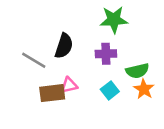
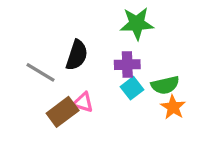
pink triangle: (69, 85) -> (83, 102), turned 30
cyan square: (110, 90) -> (132, 88), moved
brown rectangle: (52, 93) -> (63, 112), turned -30

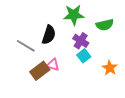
green star: (137, 24) -> (74, 15), moved
purple cross: (127, 65) -> (81, 41), turned 35
green semicircle: (165, 85) -> (105, 25), moved

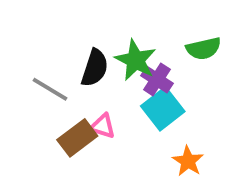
green star: (74, 15) -> (136, 60), moved, turned 30
cyan square: (84, 56) -> (163, 109), size x1.5
orange star: (110, 68) -> (188, 161), moved

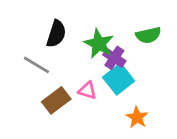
black semicircle: (95, 68) -> (56, 34), moved
pink triangle: (103, 126) -> (87, 90), moved

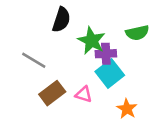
black semicircle: (56, 34) -> (61, 20), moved
purple cross: (114, 58) -> (106, 54), turned -36
pink triangle: (87, 90) -> (84, 94), moved

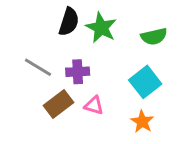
green star: (91, 41) -> (101, 28), moved
purple cross: (106, 54) -> (78, 72), moved
cyan square: (110, 73) -> (145, 82), moved

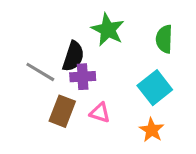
black semicircle: (69, 22) -> (73, 56), moved
green semicircle: (154, 36) -> (164, 39), turned 105
brown rectangle: (59, 104) -> (62, 111), turned -32

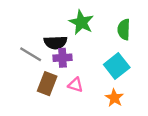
black semicircle: (73, 56) -> (55, 42), turned 70

